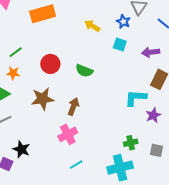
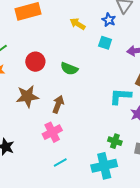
green cross: (131, 143) -> (115, 141), turned 32

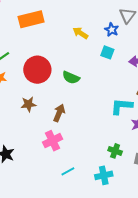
red circle: (35, 62) -> (37, 70), size x1.4
brown star: (27, 96) -> (28, 104), size x0.7
cyan line: (60, 162) -> (68, 171), moved
cyan cross: (104, 166) -> (104, 175), size x0.7

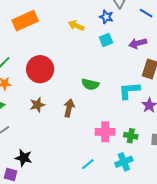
cyan square: (107, 52) -> (106, 40), turned -32
green semicircle: (71, 77) -> (90, 84), moved
pink cross: (53, 141) -> (105, 132), moved, turned 36

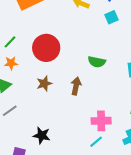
pink cross: (105, 132) -> (101, 121), moved
black star: (24, 158) -> (42, 135), moved

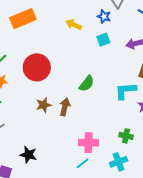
green semicircle: (97, 62) -> (87, 84), turned -66
brown star: (44, 84) -> (44, 105), moved

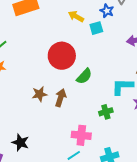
cyan square: (103, 40) -> (96, 28), moved
red circle: (37, 67) -> (62, 56), moved
green cross: (126, 136) -> (106, 112), moved, turned -32

